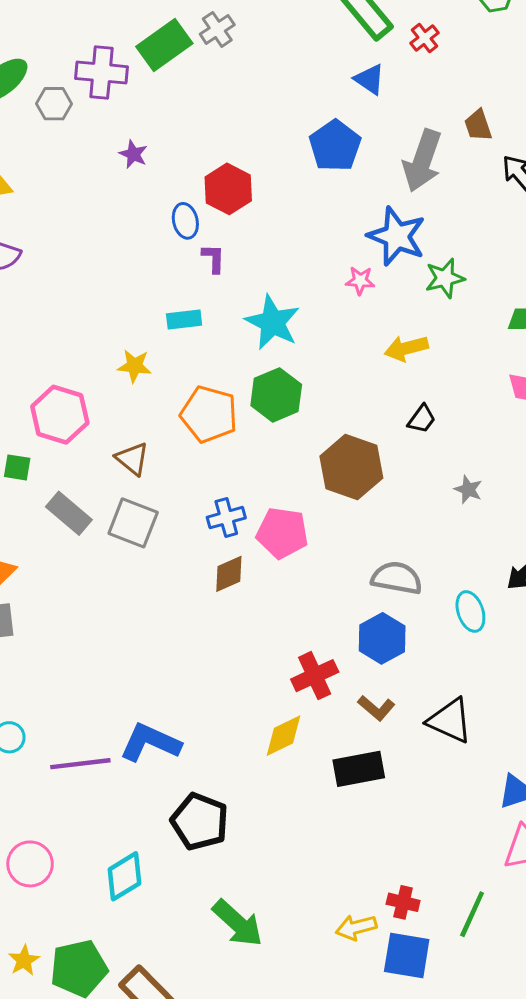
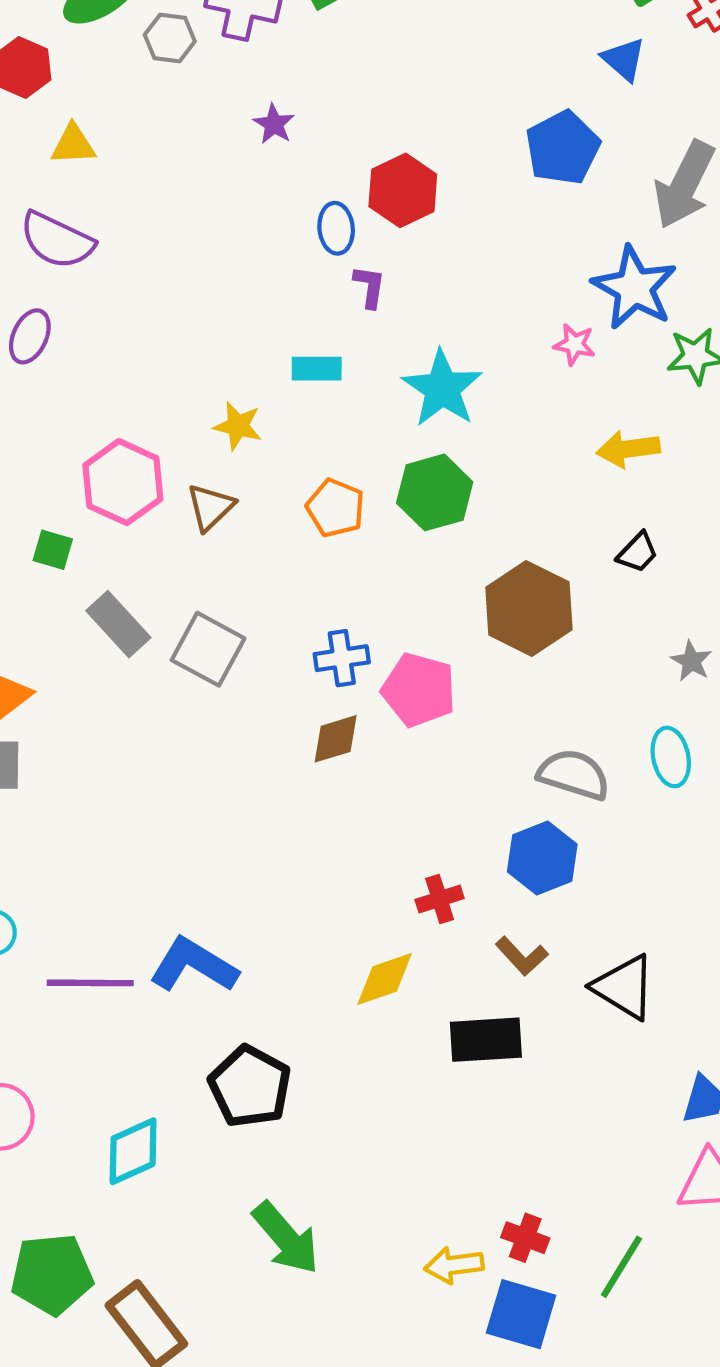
orange pentagon: (209, 414) -> (335, 508), size x0.7
brown triangle: (132, 459) -> (210, 507), moved, turned 30
cyan ellipse: (470, 611) -> (671, 757), moved
red cross: (315, 676) -> (440, 899), size x0.7

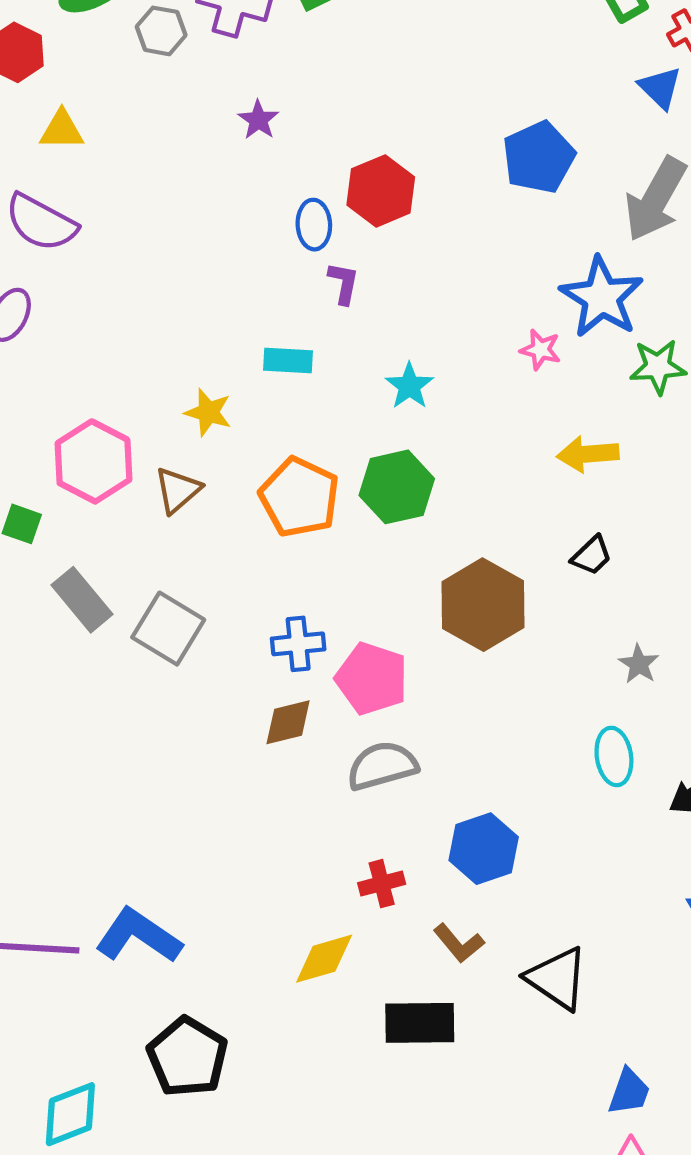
blue triangle: (624, 59) -> (660, 88), moved
cyan star: (442, 388) -> (409, 386), size x0.6
orange pentagon: (335, 508) -> (299, 497), size x1.4
gray semicircle: (574, 775) -> (382, 766), moved, turned -36

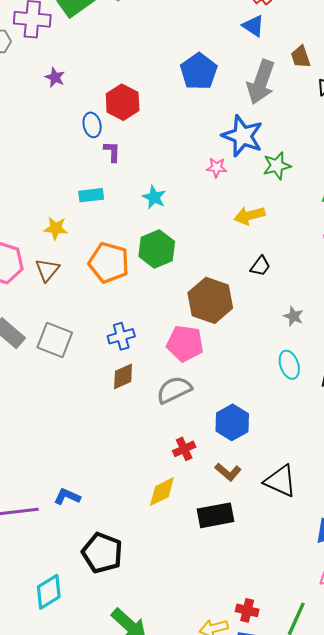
pink pentagon: (372, 679) -> (185, 343), moved
blue L-shape: (139, 936) -> (67, 497), size x0.6

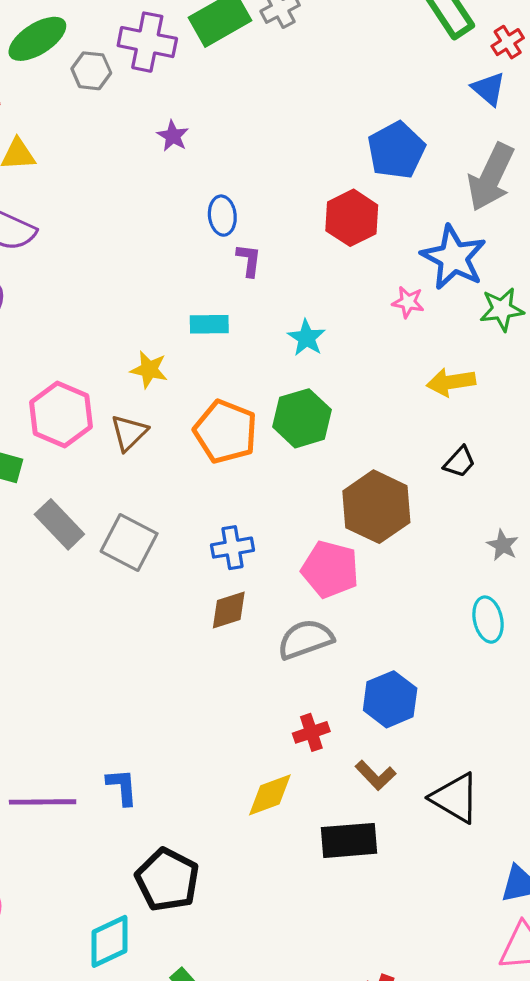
red hexagon: (123, 102) -> (352, 218), moved
blue L-shape: (67, 497) -> (122, 787), turned 55
cyan diamond: (49, 592) -> (110, 941), moved

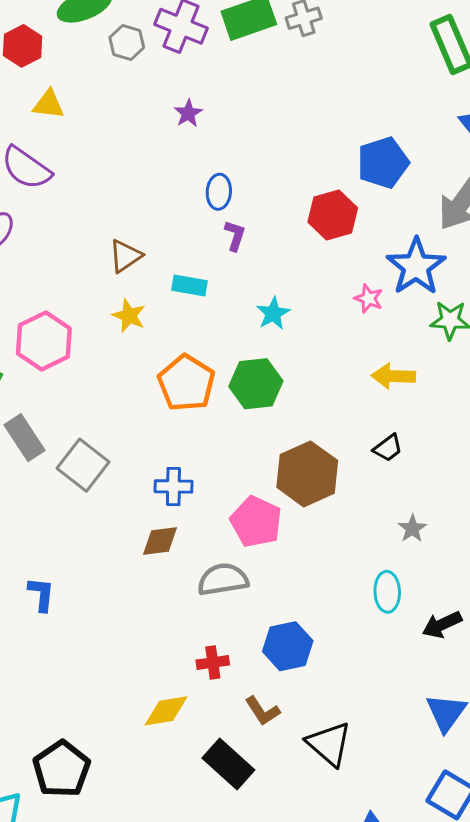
brown triangle: (129, 433) -> (125, 256), moved
blue L-shape: (122, 787) -> (41, 594), moved
black rectangle: (349, 840) -> (228, 764), turned 36

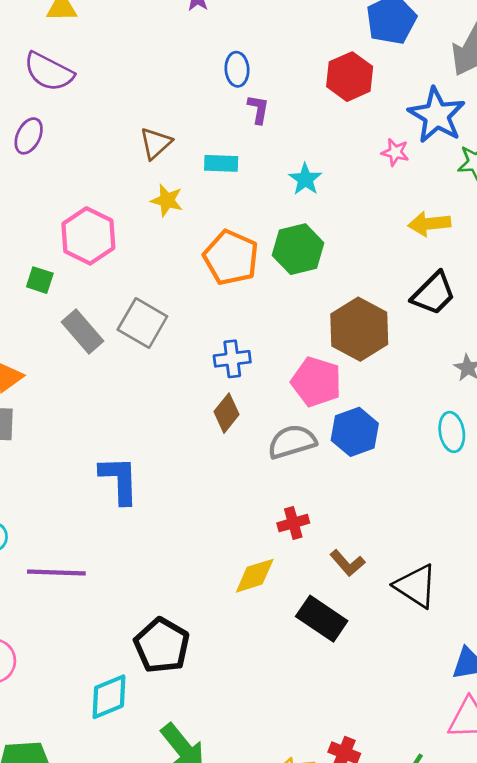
black trapezoid: (388, 448) -> (433, 294), size x1.6
gray square: (83, 465) -> (142, 323), moved
brown diamond: (160, 541) -> (226, 413), turned -36
blue L-shape: (41, 594) -> (119, 480), size x1.5
blue hexagon: (288, 646) -> (355, 432), moved

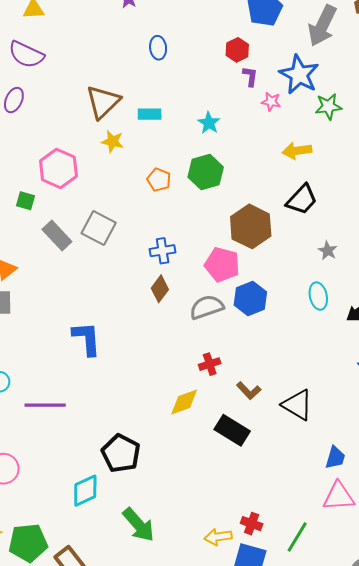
red hexagon: (350, 77) -> (237, 50), size x0.7
purple L-shape: (258, 109) -> (250, 76), moved
brown triangle: (156, 143) -> (103, 102), size x1.5
orange pentagon: (231, 258) -> (159, 180), size x0.6

